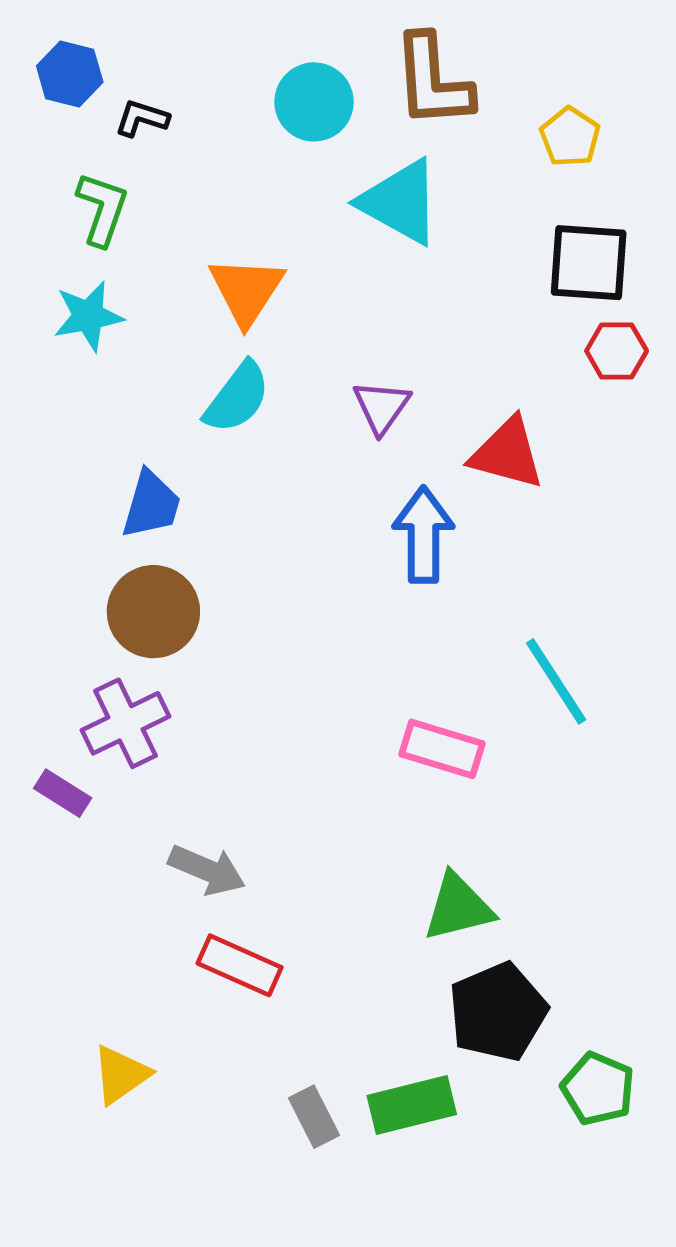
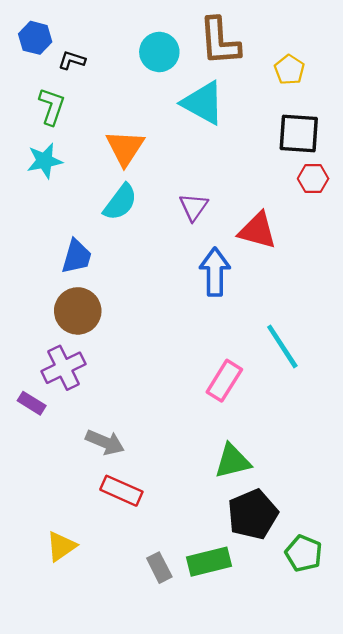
pink rectangle: (442, 749) -> (224, 381), turned -75

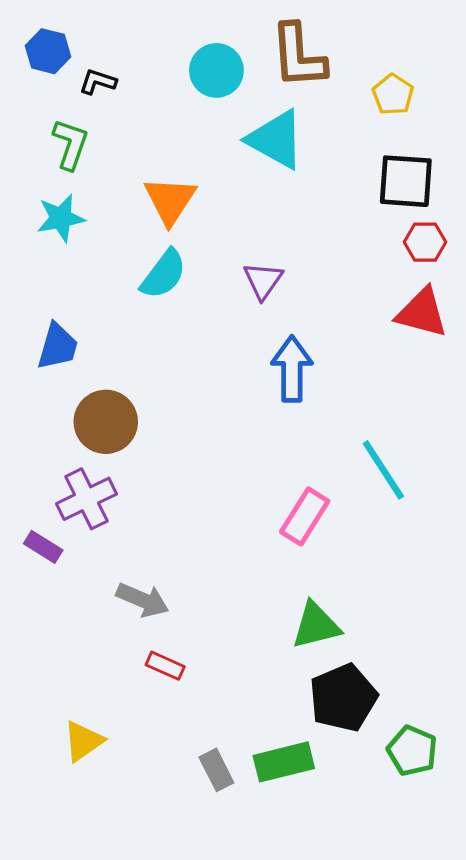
red triangle: (257, 231) -> (422, 313), moved
blue trapezoid: (77, 257) -> (58, 346), moved
red rectangle: (121, 491) -> (165, 666), size x0.7

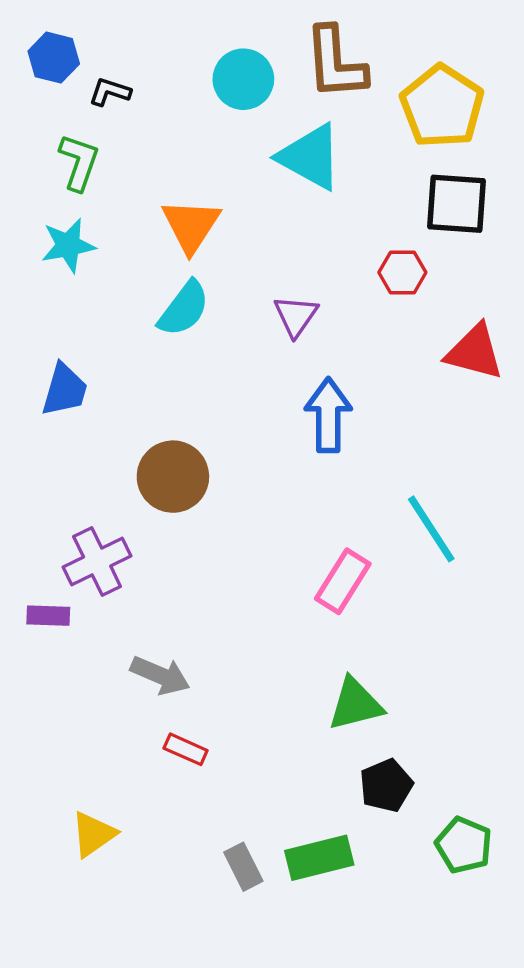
yellow pentagon: (393, 95) -> (442, 106), size x1.8
red hexagon: (425, 242) -> (402, 272), moved
brown circle: (106, 422) -> (173, 477), moved
purple rectangle: (43, 547) -> (48, 616), turned -30
black pentagon: (343, 698) -> (386, 785), size x0.7

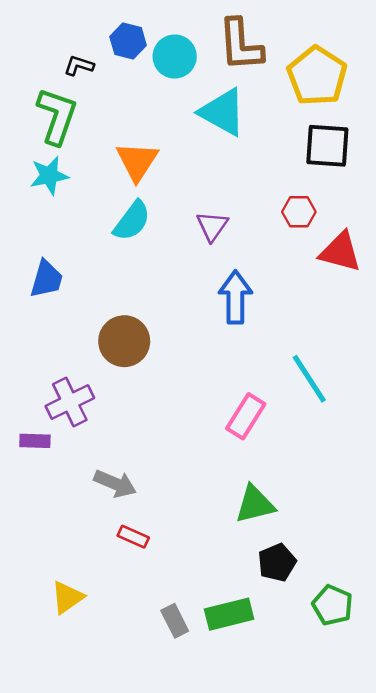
blue hexagon: (54, 58) -> (128, 41), moved
green L-shape: (79, 162) -> (57, 116), size x1.4
red hexagon: (402, 272) -> (299, 212), moved

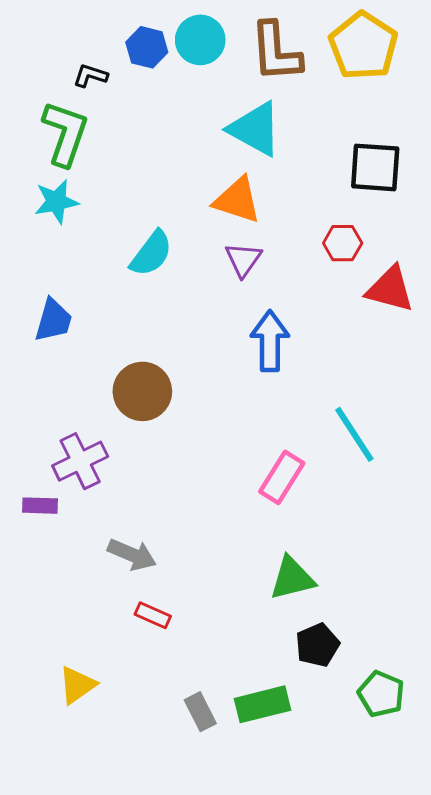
cyan circle: (175, 57) -> (200, 40), moved
yellow pentagon: (317, 76) -> (363, 46), moved
orange triangle: (137, 161) -> (237, 200), moved, turned -45

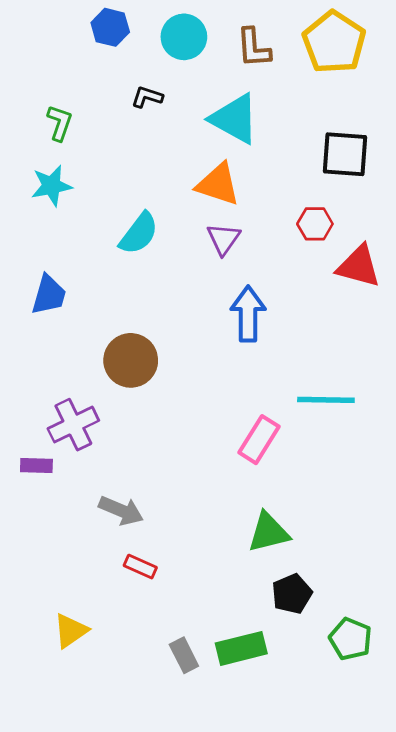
blue hexagon: (147, 47) -> (110, 27), moved
brown L-shape: (276, 52) -> (254, 48), size x0.7
black L-shape: (90, 76) -> (147, 97), moved
green L-shape: (65, 133) -> (60, 123), size x0.6
cyan line: (354, 434) -> (326, 400), turned -56

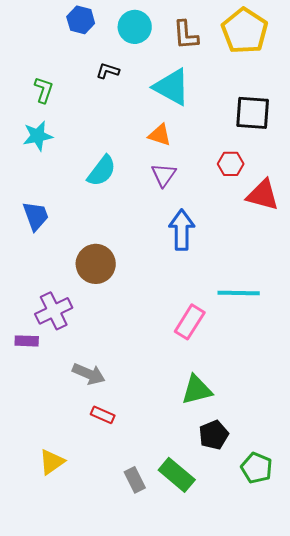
orange triangle: (218, 184) -> (160, 135), size x0.7
blue trapezoid: (49, 295) -> (36, 216), turned -36
green rectangle: (241, 648) -> (177, 475), turned 54

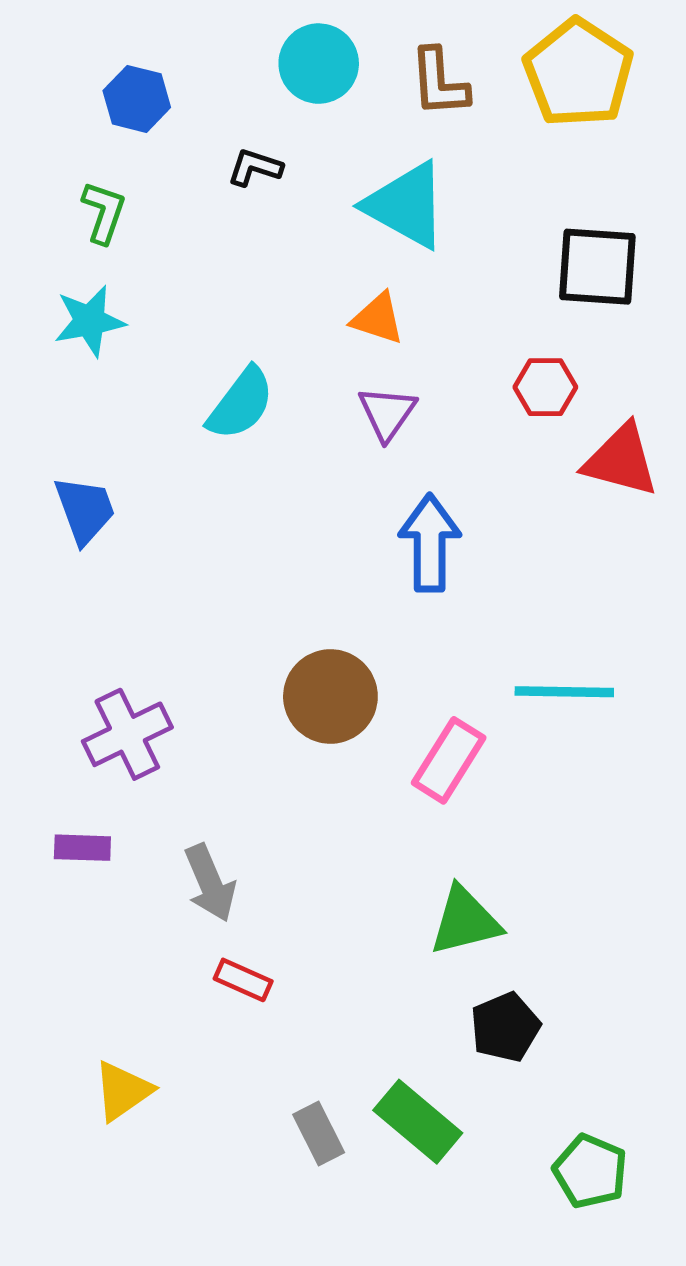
blue hexagon: (81, 20) -> (137, 99), moved
brown circle: (96, 264) -> (330, 697), moved
purple rectangle: (27, 341) -> (82, 848), moved
gray arrow: (89, 374) -> (210, 883), turned 44
green pentagon: (257, 468) -> (590, 1171), moved

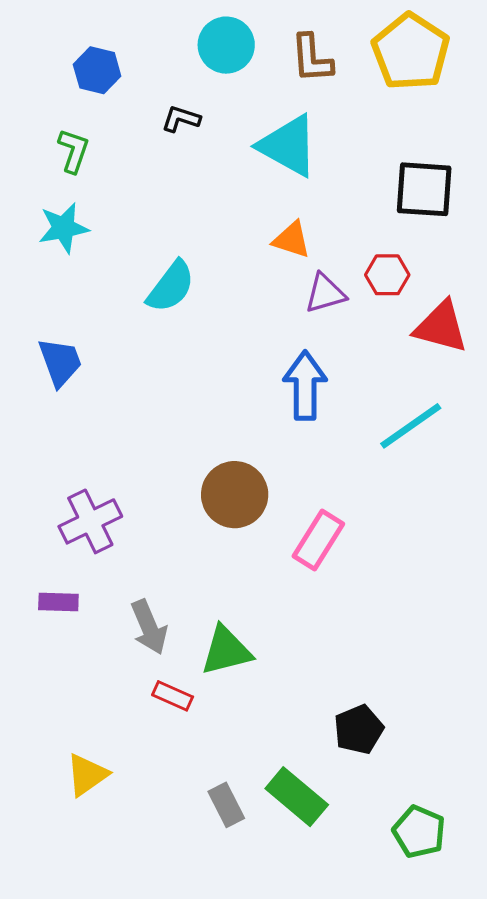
orange triangle: (378, 319) -> (292, 240), moved
purple triangle: (387, 413) -> (325, 293), moved, turned 39
cyan line: (564, 692) -> (411, 426), moved, turned -36
green triangle: (465, 921) -> (226, 651), moved

